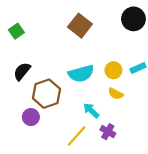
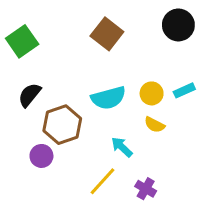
green square: (16, 31) -> (22, 41), size x1.5
purple cross: (108, 132) -> (146, 189), moved

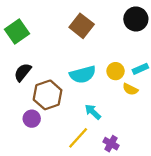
yellow semicircle: (155, 125) -> (130, 89), moved

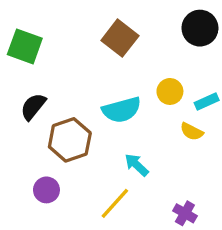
green square: (17, 31) -> (25, 46), turned -35
yellow circle: (116, 71) -> (170, 91), moved
purple circle: (32, 119) -> (46, 190), moved
purple cross: (111, 144) -> (185, 213), moved

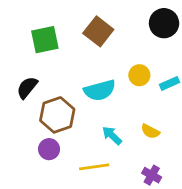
green square: (25, 46) -> (45, 40), moved, turned -32
yellow semicircle: (192, 132) -> (150, 131), moved
purple circle: (46, 190) -> (49, 149), moved
yellow line: (115, 203) -> (94, 167), turned 40

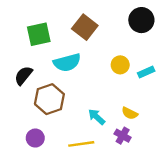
cyan semicircle: (100, 90) -> (67, 63), moved
purple circle: (49, 149) -> (35, 138), moved
purple cross: (152, 175) -> (123, 136), moved

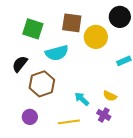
brown square: (85, 27) -> (72, 23), turned -30
green square: (39, 34) -> (33, 29), turned 30
yellow circle: (120, 65) -> (96, 37), moved, size x1.5

